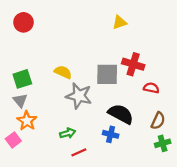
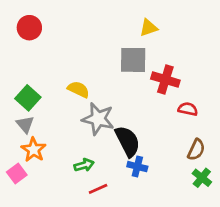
gray square: (107, 74) -> (133, 60), moved
green square: (22, 79) -> (28, 98), turned -30
black semicircle: (121, 114) -> (128, 141), moved, turned 35
green cross: (163, 143) -> (202, 178), turned -35

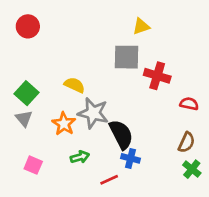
red semicircle: (188, 109) -> (189, 104), moved
orange star: (34, 150) -> (64, 124), moved
pink square: (17, 174) -> (33, 165), moved, turned -30
red line: (98, 189) -> (109, 180), moved

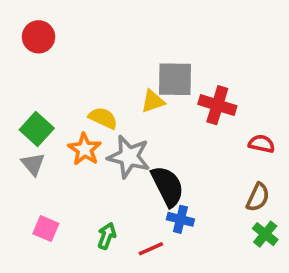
yellow triangle: (141, 26) -> (153, 101), moved
orange star: (64, 124) -> (85, 149), moved
green arrow: (80, 157) -> (107, 236), moved, turned -54

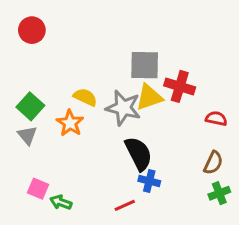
yellow triangle: (153, 101) -> (149, 97), moved, size x1.4
gray star: (129, 157) -> (123, 108), moved
green cross: (265, 234) -> (219, 193), turned 30
green arrow: (107, 236) -> (61, 202), moved, turned -90

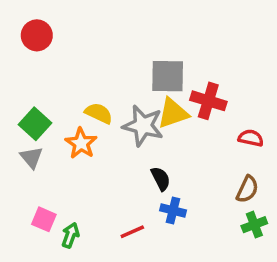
black semicircle: (139, 154) -> (161, 179), size x0.6
green arrow: (61, 202) -> (70, 235), turned 90
red line: (125, 205) -> (132, 232), moved

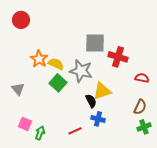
yellow triangle: (173, 113) -> (102, 91), moved
green square: (35, 124) -> (58, 83), moved
orange star: (81, 143) -> (39, 59), moved

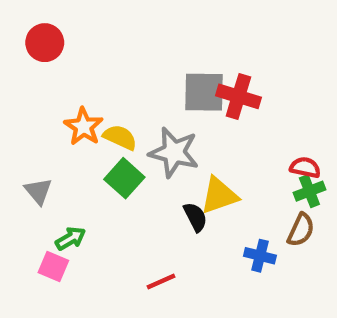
red cross: (118, 57) -> (238, 96), moved
blue cross: (98, 119) -> (260, 256), moved
green cross: (144, 127) -> (309, 191), moved
green arrow: (40, 133) -> (71, 238), moved, turned 40

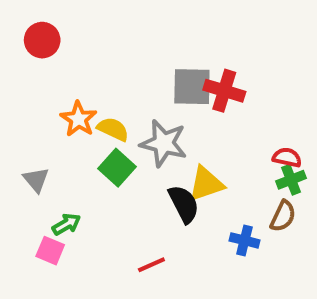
black semicircle: (195, 217) -> (184, 204), size x1.4

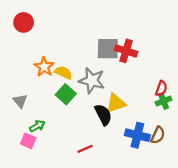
red semicircle: (287, 157) -> (161, 88), turned 98
brown semicircle: (283, 216) -> (158, 135), moved
blue cross: (245, 240) -> (137, 135), size x1.5

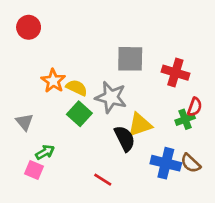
red cross: (126, 51) -> (175, 73), moved
green cross: (164, 101) -> (185, 119), moved
brown semicircle: (158, 135) -> (191, 163), turned 108
red line: (85, 149) -> (103, 180), turned 56

